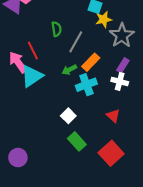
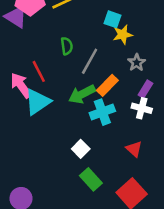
gray star: (122, 35) -> (137, 63), moved, size x0.6
green arrow: (69, 70) -> (82, 94), size x1.5

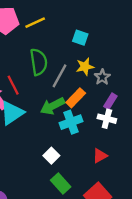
yellow star: (123, 35) -> (85, 67), moved
green semicircle: (67, 46) -> (39, 62), size x1.6
red triangle: (134, 149) -> (100, 156), turned 49

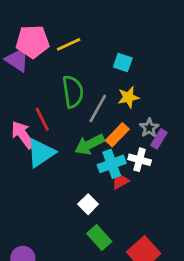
gray star: (102, 77) -> (149, 128), moved
white cross: (107, 119) -> (140, 160), moved
red triangle: (100, 156) -> (120, 181), moved

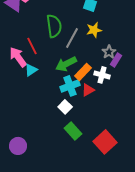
orange rectangle: (117, 135) -> (83, 72), moved
cyan triangle: (41, 153) -> (31, 70), size x0.6
cyan cross: (112, 164) -> (70, 86), moved

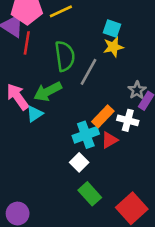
yellow star: (94, 30) -> (113, 47), moved
red line: (32, 46) -> (27, 43), moved, turned 36
green arrow: (66, 64) -> (48, 91), moved

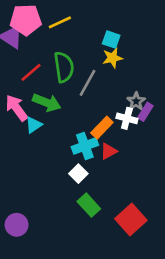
red line: (27, 43) -> (31, 72), moved, turned 40
green arrow: (48, 91) -> (47, 103), turned -132
white cross: (128, 120) -> (127, 118), moved

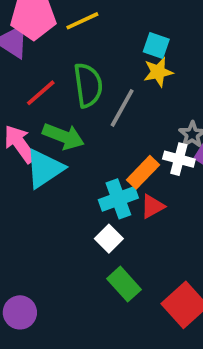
cyan triangle: (34, 125) -> (44, 169), size x1.6

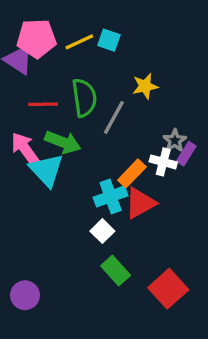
cyan square: (156, 45) -> (109, 40), moved
red line: (41, 93) -> (43, 104), turned 40
cyan triangle: (44, 169) -> (46, 170), turned -39
red triangle: (152, 206) -> (140, 203), size x1.5

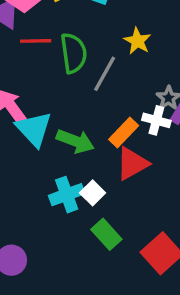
yellow star: (145, 86) -> (137, 41), turned -30
red line: (43, 104) -> (36, 41), moved
green arrow: (63, 142) -> (75, 141), moved
cyan cross: (111, 196) -> (67, 195), moved

